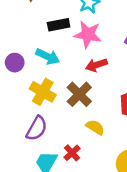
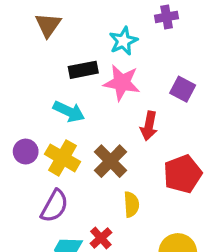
purple circle: (15, 63) -> (26, 152), moved
red arrow: (96, 65) -> (149, 126), moved, turned -60
yellow semicircle: (95, 127) -> (131, 204), turned 54

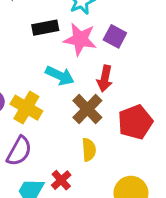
purple square: (183, 89) -> (115, 36), moved
cyan arrow: (69, 111) -> (60, 76), moved
brown cross: (111, 161) -> (87, 109), moved

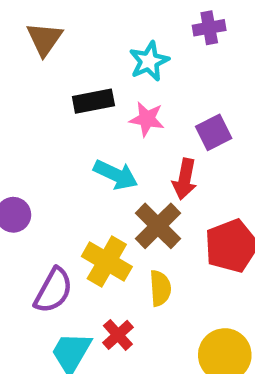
purple square: (115, 36) -> (214, 132), moved, turned 35
pink star: (80, 39) -> (147, 119), size x0.7
yellow cross: (26, 108) -> (107, 262), moved

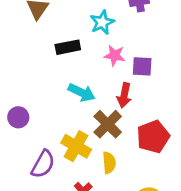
pink star: (147, 119) -> (115, 55), moved
purple square: (214, 132) -> (142, 66), turned 30

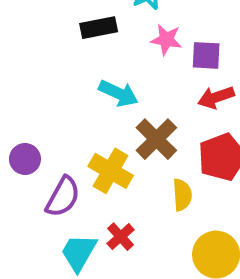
red arrow: (124, 95) -> (216, 97), moved, turned 60
purple circle: (18, 117) -> (25, 159), moved
yellow semicircle: (109, 163) -> (182, 195), moved

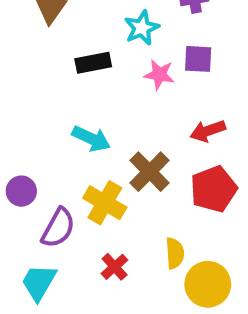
purple square: (206, 55) -> (198, 59), moved
cyan arrow: (119, 93) -> (91, 139), moved
yellow semicircle: (182, 195) -> (175, 253), moved
cyan trapezoid: (79, 253) -> (39, 282), moved

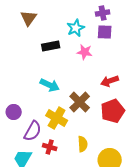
purple square: (198, 59) -> (105, 32), moved
yellow semicircle: (175, 253) -> (83, 144), moved
red cross: (115, 267) -> (50, 147), moved, turned -32

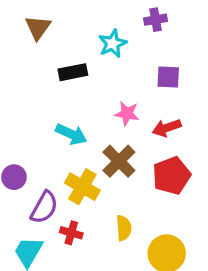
purple square: (105, 32) -> (168, 77), moved
pink star: (85, 52) -> (127, 114), moved

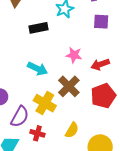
purple square: (168, 77) -> (101, 22), moved
yellow semicircle: (124, 228) -> (72, 130), turned 35

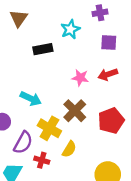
red arrow: (100, 64) -> (108, 74), moved
cyan arrow: (37, 69) -> (31, 99), moved
yellow semicircle: (72, 130) -> (69, 149), moved

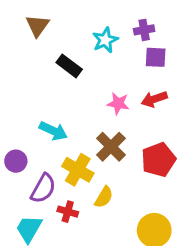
purple cross: (100, 13) -> (144, 30), moved
black rectangle: (43, 49) -> (69, 66), turned 48

